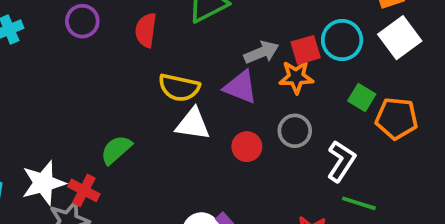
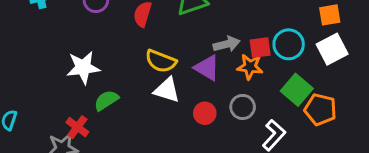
green square: (362, 98) -> (297, 90), size x1.5
white star: (43, 183) -> (83, 67), moved

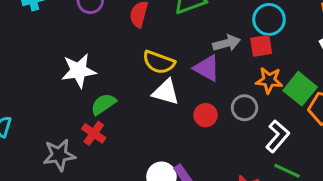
cyan circle: (289, 44) -> (269, 19), moved
orange star: (250, 67) -> (269, 80), moved
red cross: (77, 127) -> (94, 133), moved

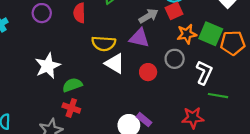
white triangle: (166, 92) -> (115, 63), turned 30
green semicircle: (103, 104) -> (72, 85), turned 30

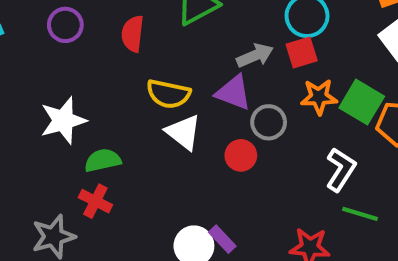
gray circle: (175, 59) -> (269, 122), moved

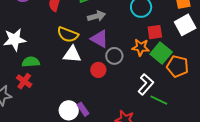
red square: (302, 53) -> (155, 32), moved
gray arrow: (255, 56) -> (96, 16), moved
white triangle: (183, 132) -> (72, 54), turned -42
green line: (360, 214) -> (159, 100), moved

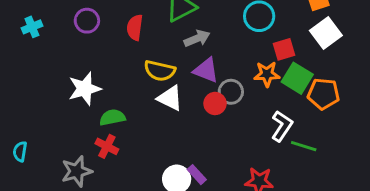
white triangle: (72, 54) -> (170, 98), turned 30
red circle: (98, 70) -> (215, 103), moved

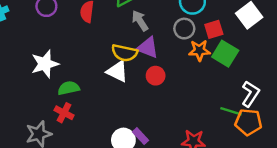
gray arrow: (197, 39) -> (140, 21), turned -100
yellow semicircle: (160, 71) -> (125, 53), moved
gray circle: (231, 92) -> (184, 29), moved
orange pentagon: (323, 94) -> (248, 122), moved
white L-shape: (282, 126) -> (250, 94), moved

